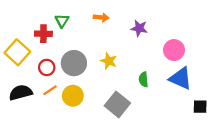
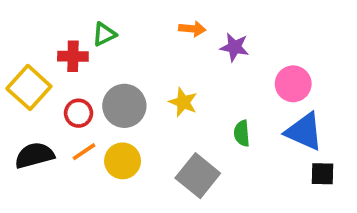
orange arrow: (101, 17) -> (192, 29), moved
green triangle: (62, 21) -> (104, 34), turned 32
black square: (200, 107) -> (323, 174), moved

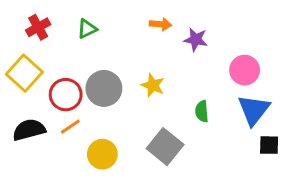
red cross: (73, 56) -> (38, 27), moved, turned -30
red circle: (78, 113) -> (66, 95), size x1.4
blue triangle: (304, 132) -> (254, 110), turned 44
yellow circle: (123, 161) -> (102, 154), moved

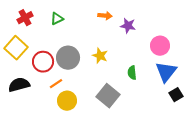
orange line: (70, 127) -> (56, 84), moved
black square: (269, 145) -> (176, 95), turned -32

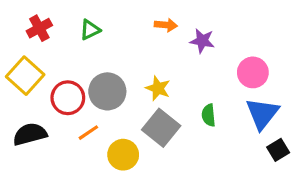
gray square: (108, 96) -> (161, 128), moved
yellow circle: (67, 101) -> (123, 155), moved

